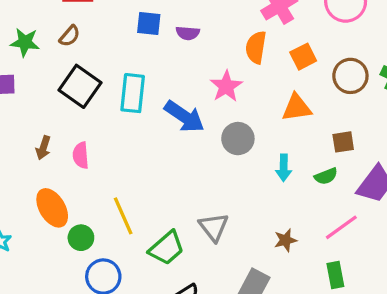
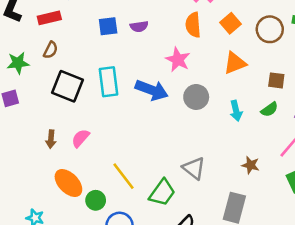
brown square: (343, 142) -> (276, 80), turned 30
pink semicircle: (81, 155) -> (81, 138), turned 60
brown star: (285, 240) -> (250, 165), turned -30

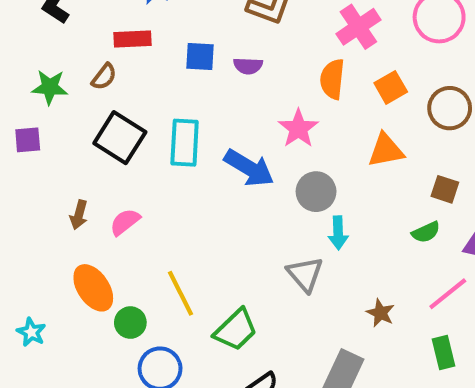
red rectangle: (49, 18) -> (133, 39), moved
cyan arrow: (236, 111) -> (338, 233), moved
gray triangle: (194, 168) -> (305, 274), moved

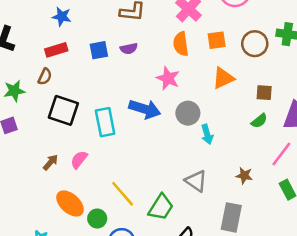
orange square: (391, 87) -> (217, 40), turned 36
cyan rectangle: (185, 143) -> (105, 122), moved
brown arrow: (79, 215) -> (50, 162), turned -140
gray triangle: (305, 274) -> (196, 181), moved

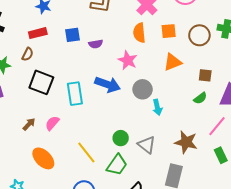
purple semicircle: (129, 49) -> (96, 44), moved
brown star: (244, 176) -> (186, 142), size x1.6
green circle: (97, 219) -> (121, 138), moved

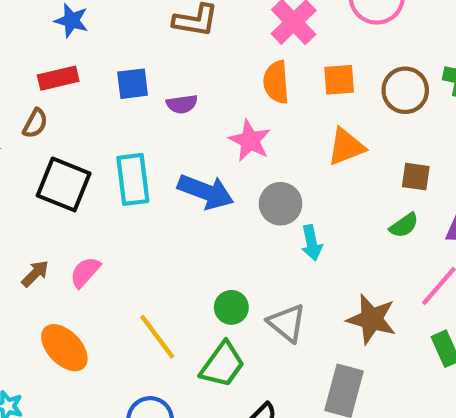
cyan rectangle: (75, 94) -> (133, 179), moved

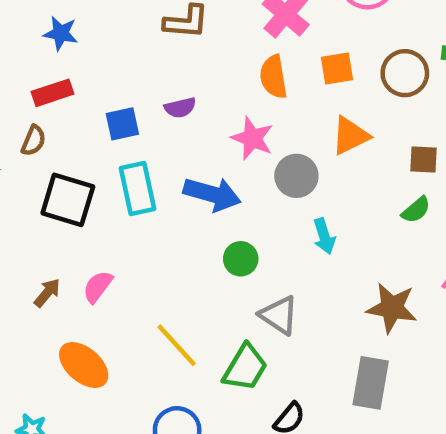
blue square: (133, 84) -> (122, 124), moved
gray circle: (281, 204) -> (296, 176), moved
green circle: (231, 307) -> (241, 259), moved
gray triangle: (287, 323) -> (279, 315), moved

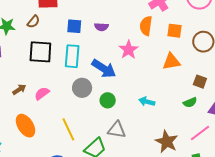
gray circle: (296, 176) -> (82, 88), moved
black square: (68, 200) -> (40, 52), turned -30
cyan arrow: (324, 236) -> (147, 102), turned 105
gray triangle: (279, 315) -> (117, 130), turned -42

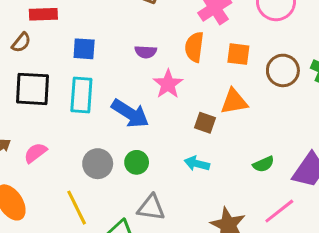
purple semicircle: (101, 27) -> (146, 52), moved
brown square: (200, 82) -> (205, 123), moved
gray circle: (82, 88) -> (98, 164), moved

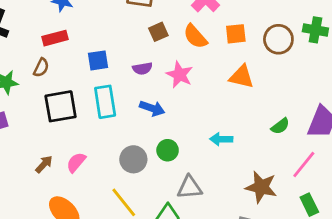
orange semicircle: (194, 47) -> (195, 36), turned -36
purple semicircle: (146, 52) -> (142, 69), moved
orange triangle: (234, 102) -> (242, 77), turned 36
blue arrow: (130, 113) -> (152, 108), size x0.7
brown square: (205, 123) -> (158, 32), moved, turned -30

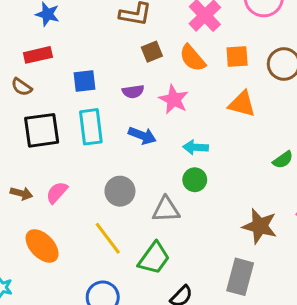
brown semicircle: (41, 68) -> (22, 87), turned 96
cyan arrow: (221, 139) -> (196, 147), moved
green circle: (168, 150) -> (195, 180), moved
brown arrow: (44, 164) -> (21, 193), turned 60
gray triangle: (190, 187) -> (166, 210), moved

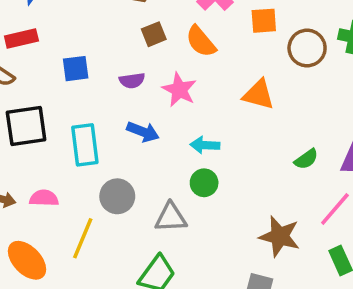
orange square: (237, 56) -> (264, 21), moved
cyan rectangle: (91, 127) -> (85, 145), moved
pink semicircle: (57, 192) -> (44, 198), turned 50
yellow line: (108, 238) -> (83, 238), moved, turned 60

